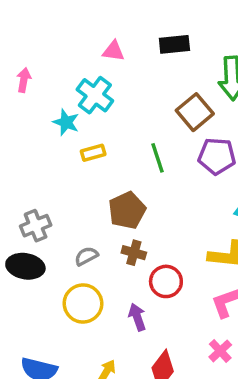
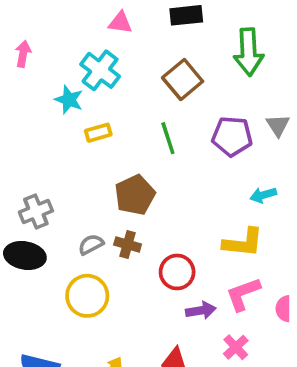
brown square: (195, 112) -> (183, 79), moved
brown cross: (134, 253) -> (128, 244), moved
purple arrow: (137, 317) -> (201, 310), moved, turned 100

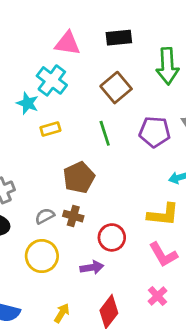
pink triangle: (120, 23) -> (68, 43), size x1.4
pink L-shape: (243, 294) -> (163, 255), turned -100
purple arrow: (201, 310) -> (92, 267), moved

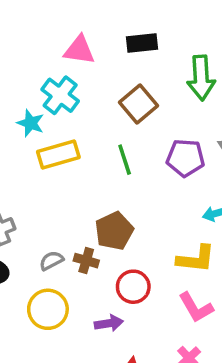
yellow rectangle: (50, 129) -> (58, 154), size x1.6
brown pentagon: (79, 178) -> (114, 231), moved

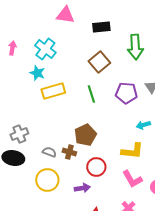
pink triangle: (79, 50) -> (65, 15), moved
cyan cross: (60, 95) -> (45, 49), moved
gray semicircle: (51, 261) -> (49, 152), turned 48

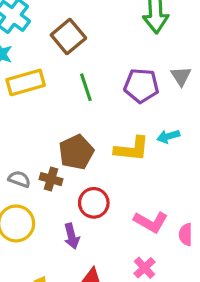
brown square: (99, 62) -> (68, 36), moved
yellow L-shape: (132, 151) -> (132, 149), moved
pink L-shape: (132, 179) -> (151, 222), turned -30
purple arrow: (82, 188) -> (72, 236), turned 84

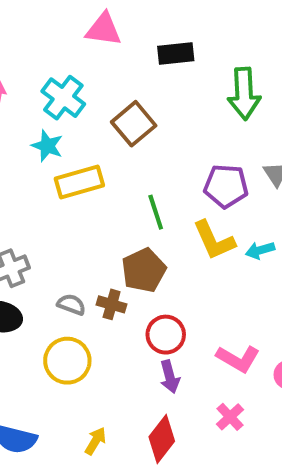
green line: (86, 87) -> (156, 212), moved
yellow L-shape: (132, 149) -> (214, 240), moved, turned 60
purple arrow: (72, 236) -> (170, 377), moved

